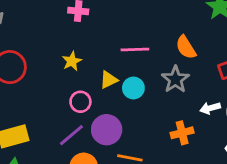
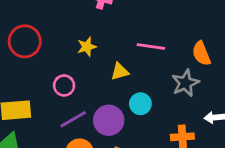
cyan circle: (133, 88) -> (140, 104), moved
pink circle: (80, 102) -> (64, 85), moved

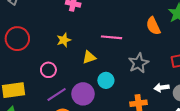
orange semicircle: (201, 53) -> (153, 26), moved

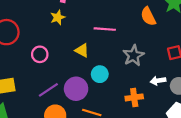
yellow star: (64, 40) -> (58, 17), moved
yellow triangle: (89, 57) -> (82, 50), turned 48
pink circle: (48, 70) -> (40, 54), moved

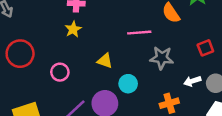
pink line: (105, 29) -> (139, 33), moved
gray star: (134, 56) -> (162, 58), turned -30

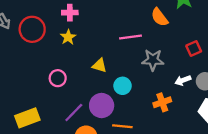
red circle: (20, 54) -> (32, 29), moved

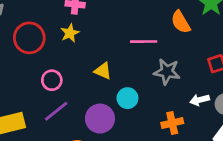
red circle: (32, 29) -> (29, 38), moved
purple line: (74, 112) -> (56, 111), moved

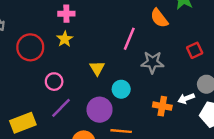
pink line: (144, 42) -> (129, 39), turned -60
yellow triangle: (103, 71) -> (97, 68), turned 42
white arrow: (200, 100) -> (186, 98), moved
orange cross: (172, 123) -> (162, 106), turned 30

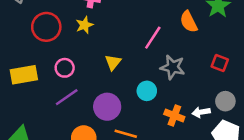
red square: (195, 50) -> (220, 63), turned 35
cyan circle: (121, 89) -> (147, 91), moved
yellow rectangle: (23, 123) -> (24, 75), moved

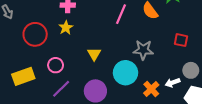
pink line: (153, 38) -> (121, 14), moved
cyan circle: (147, 91) -> (125, 73), size x1.5
orange cross: (174, 115) -> (151, 89), turned 35

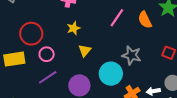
yellow star: (66, 28) -> (73, 28), moved
red circle: (35, 34) -> (31, 34), moved

